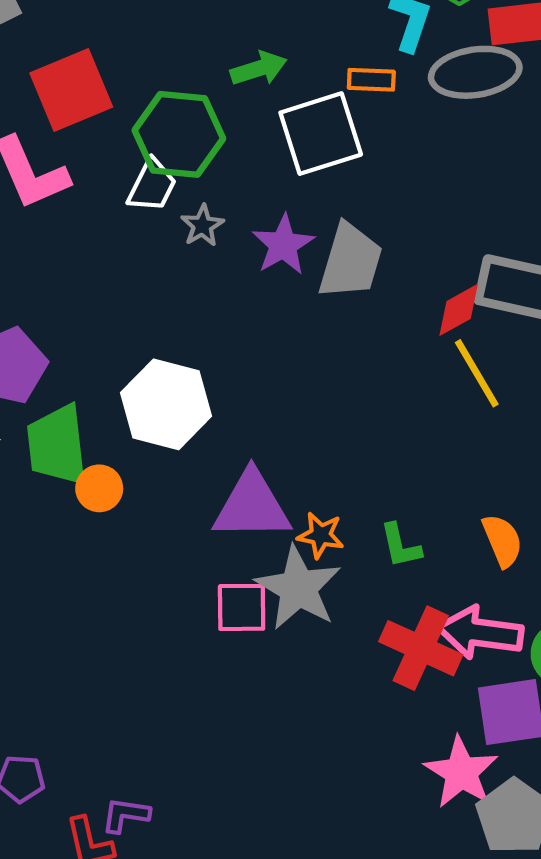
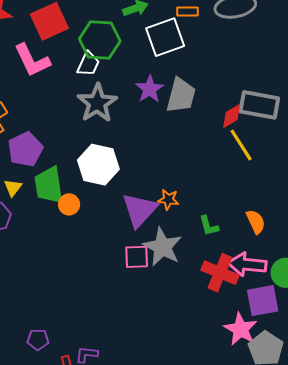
gray star: (202, 226) -> (97, 103), moved, size x2.0
purple triangle: (252, 506) -> (140, 210), turned -45
orange star: (321, 535) -> (168, 200), moved

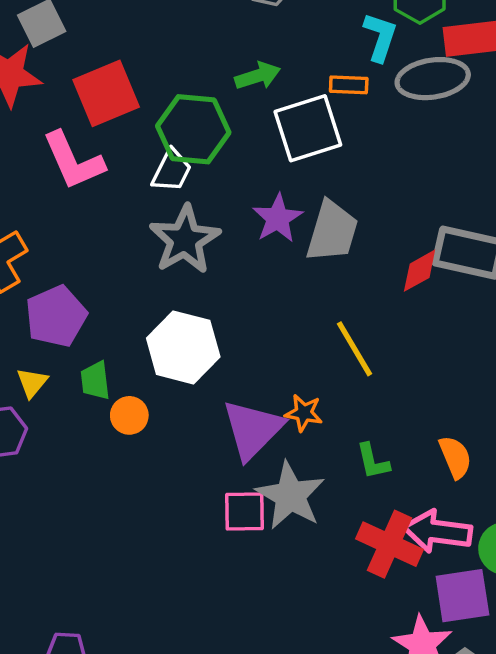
yellow line: (241, 145) -> (355, 349), moved
green trapezoid: (49, 185) -> (95, 381), size x0.6

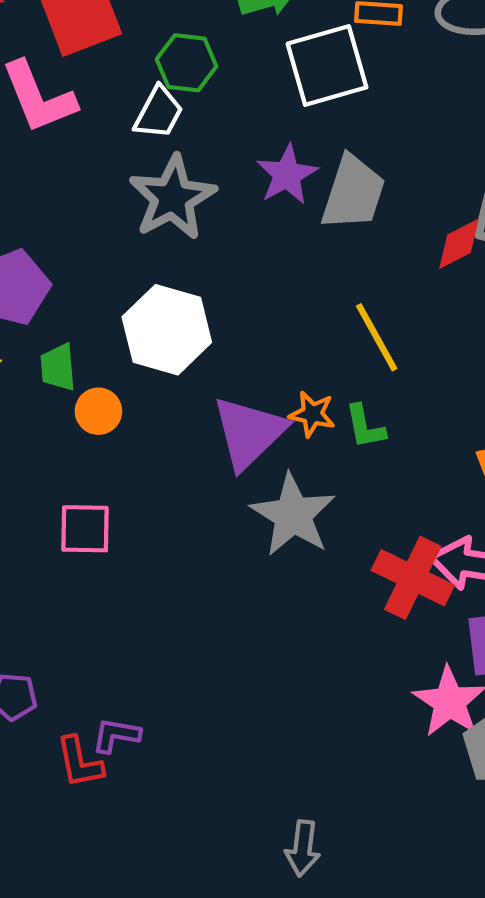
green hexagon: (193, 129) -> (187, 63), size x0.7
green L-shape: (373, 461) -> (365, 427), moved
pink square: (245, 511) -> (85, 529), moved

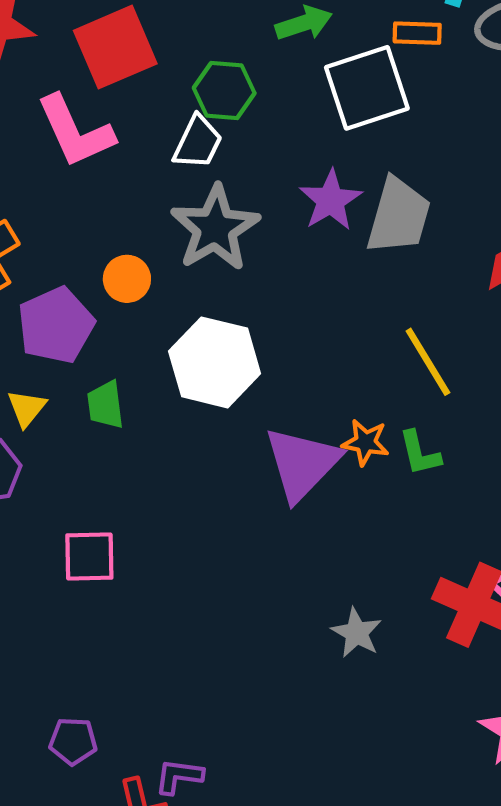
orange circle: (98, 411) -> (127, 279), moved
gray star: (293, 515) -> (357, 633), moved, size x0.6
pink square: (85, 529) -> (89, 556), moved

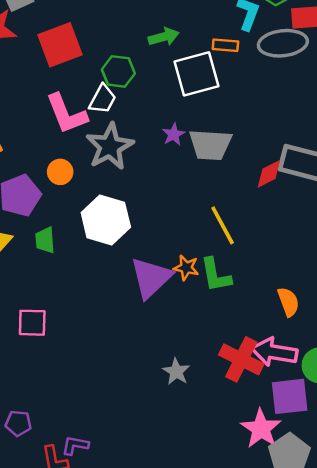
pink L-shape: (75, 131) -> (66, 114), moved
purple star: (330, 200) -> (174, 134), size x0.7
gray trapezoid: (398, 216) -> (210, 145), turned 75
green L-shape: (420, 453) -> (216, 275), size x1.4

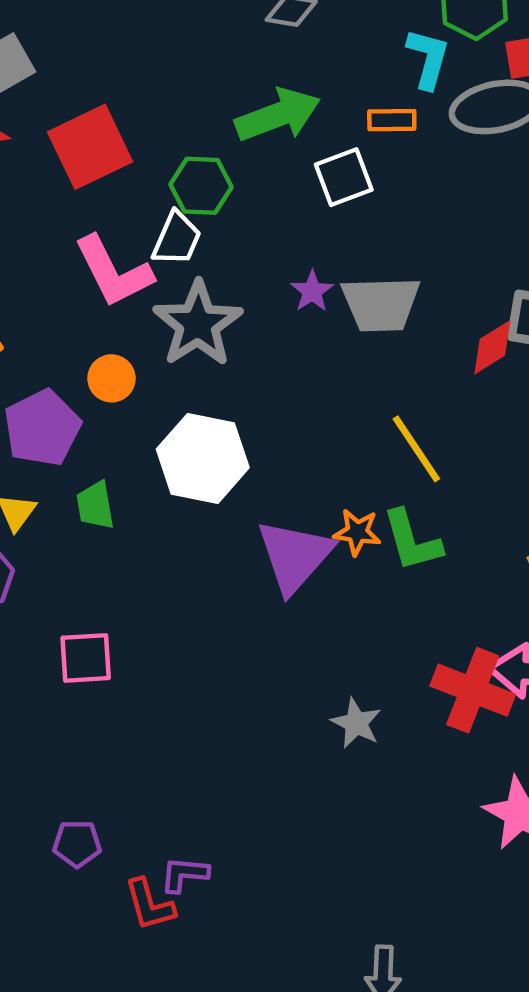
green arrow: (164, 37) -> (278, 115), size x1.5
white square: (196, 74) -> (344, 177), size x0.7

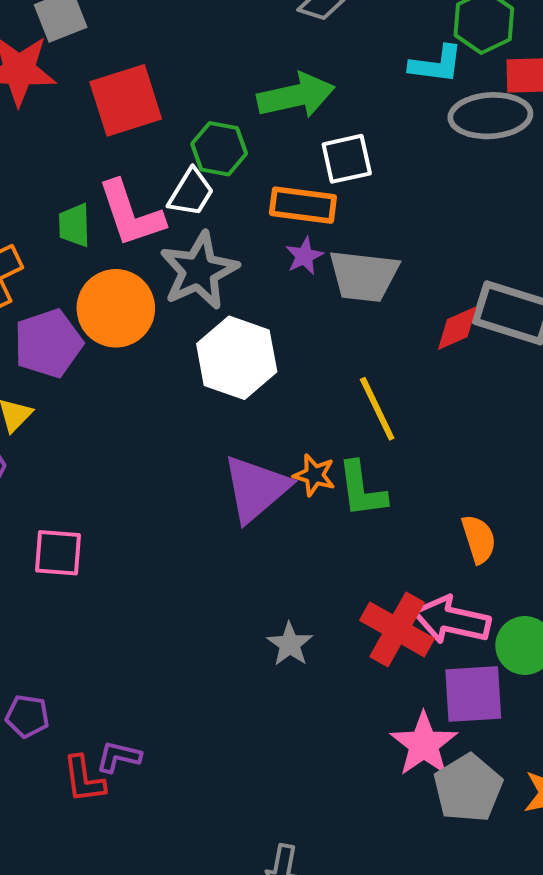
cyan L-shape: (428, 59) -> (436, 64), turned 74
orange rectangle: (392, 120) -> (303, 205), moved, size x1.5
orange circle: (111, 378) -> (116, 308), size x1.8
white hexagon: (203, 458) -> (237, 358), moved
green trapezoid: (95, 505) -> (74, 225), moved

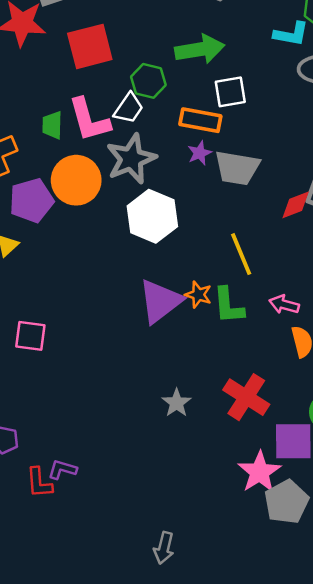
pink arrow: (452, 620) -> (284, 304), moved, size x0.6

